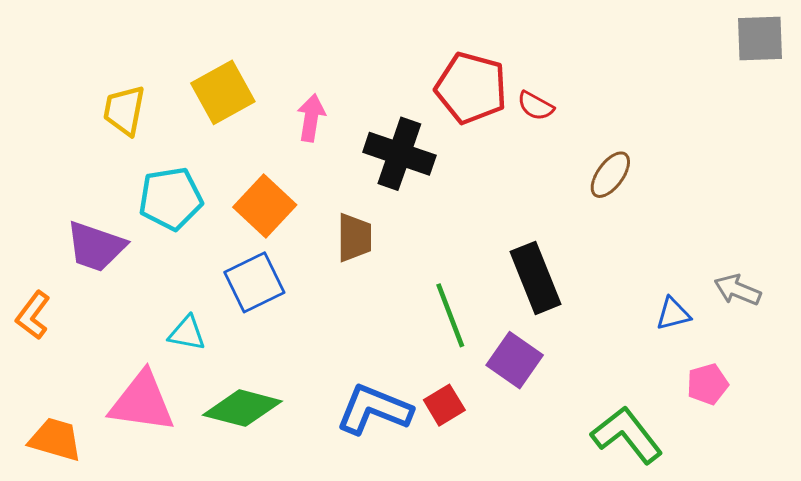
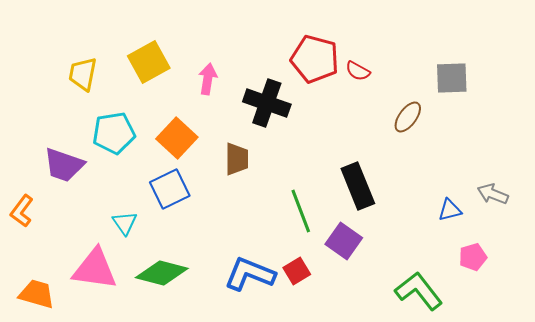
gray square: (760, 39) -> (452, 78), moved
cyan triangle: (187, 333) -> (125, 223), turned 44

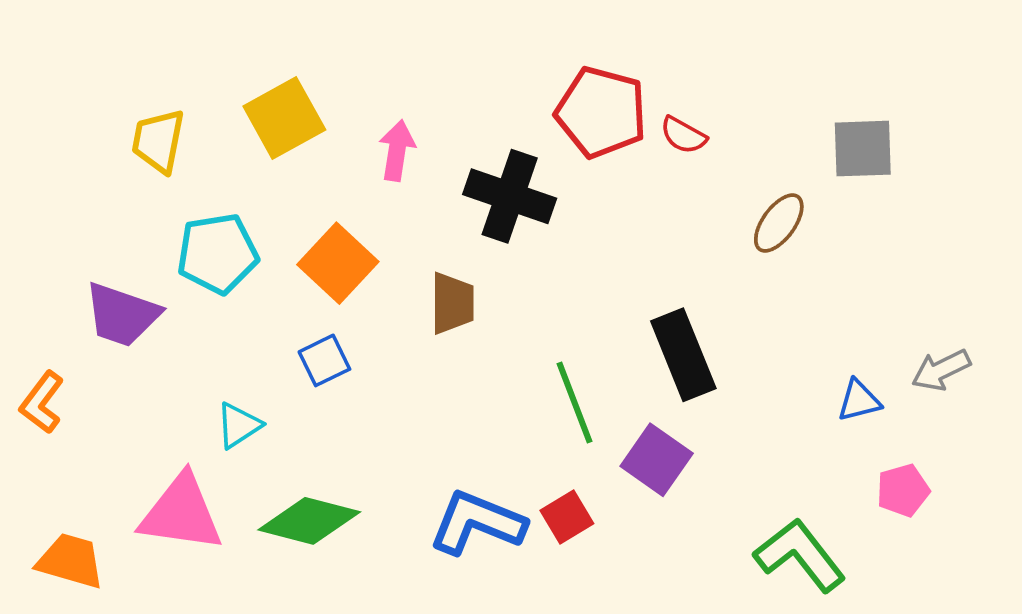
blue square: (170, 189) -> (324, 360), size x0.7
gray arrow: (493, 194) -> (941, 370), turned -48
cyan triangle: (125, 223) -> (239, 425), turned 32

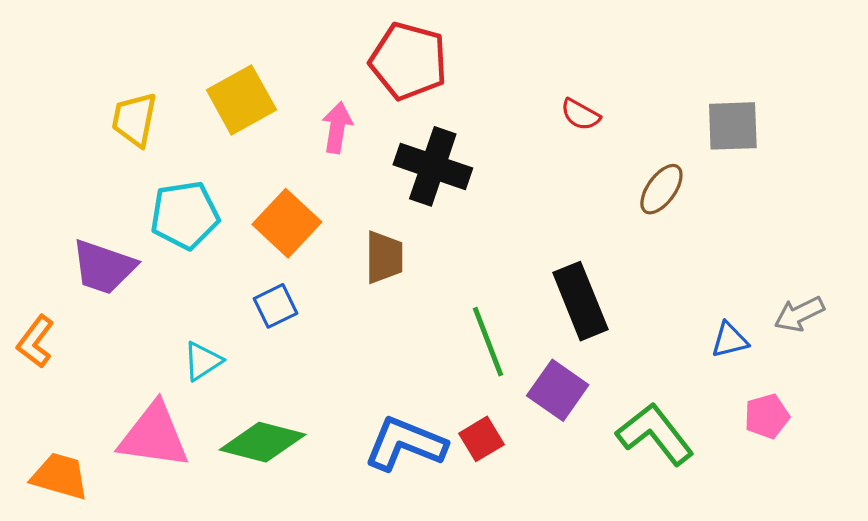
red pentagon: (601, 112) -> (408, 61), moved
green L-shape: (800, 555) -> (655, 434), moved

